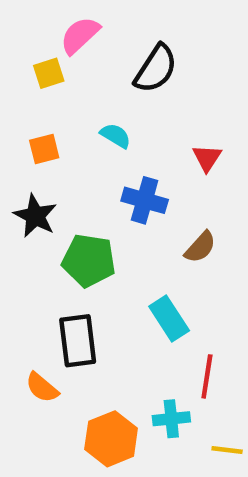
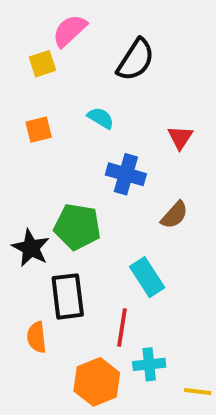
black star: (35, 216) -> (31, 248), moved
red line: (207, 376) -> (122, 327), moved
orange semicircle: (42, 388) -> (37, 337), turned 44

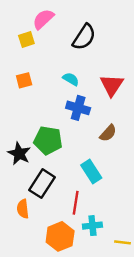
cyan semicircle: (101, 118) -> (71, 79), moved
red triangle: (180, 137) -> (112, 85), size x1.5
black rectangle: (68, 296) -> (42, 184), turned 40

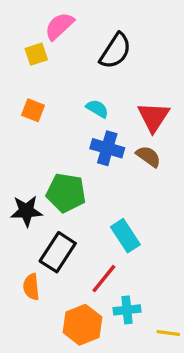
orange square: (24, 80) -> (33, 110), turned 35
brown semicircle: (108, 133) -> (148, 156), moved, turned -96
black star: (19, 154) -> (26, 211), turned -30
red line: (76, 203) -> (104, 279), turned 30

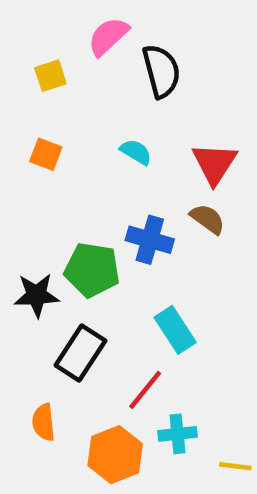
pink semicircle: (59, 26) -> (108, 36), moved
black semicircle: (115, 51) -> (161, 71), turned -48
blue cross: (107, 148) -> (150, 240), moved
orange semicircle: (31, 287) -> (43, 422), moved

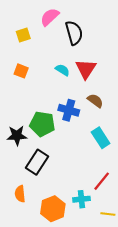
red triangle: (214, 163) -> (86, 69), moved
cyan rectangle: (175, 330) -> (101, 138), moved
red line: (145, 390) -> (102, 181), moved

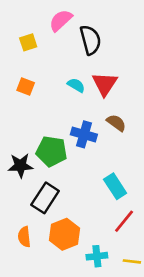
cyan rectangle: (101, 138) -> (115, 186), moved
cyan cross: (81, 199) -> (97, 256), moved
orange hexagon: (53, 209) -> (64, 234), moved

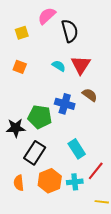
cyan rectangle: (115, 186) -> (77, 149), moved
cyan cross: (97, 256) -> (75, 182), moved

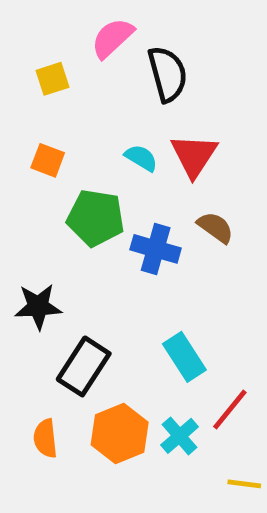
green pentagon: (40, 117) -> (96, 218), moved
cyan cross: (75, 182) -> (180, 436), turned -35

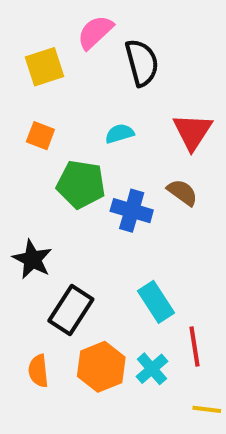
yellow square: (53, 79) -> (44, 67), size x1.4
red triangle: (194, 156) -> (193, 132), moved
cyan semicircle: (141, 158) -> (120, 134), turned -48
black star: (38, 306) -> (32, 259), turned 30
red line: (230, 410) -> (195, 347), turned -48

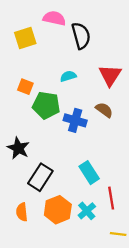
pink semicircle: (95, 32) -> (54, 18), turned 55
orange square: (40, 136) -> (25, 87), moved

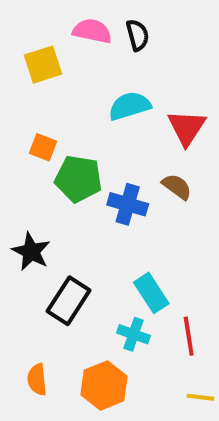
black semicircle: (81, 36) -> (137, 35), moved, size x0.7
cyan semicircle: (68, 76) -> (130, 106), moved, size x1.5
orange hexagon: (58, 210) -> (104, 385), moved
cyan cross: (87, 211) -> (134, 334), moved, turned -30
orange semicircle: (22, 212) -> (37, 380), moved

